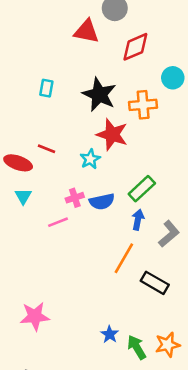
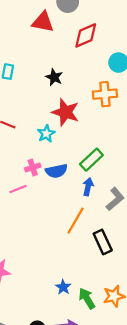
black star: (99, 95) -> (54, 77), size x0.6
orange cross: (143, 105) -> (105, 94), moved
black rectangle: (155, 283) -> (103, 242), turned 35

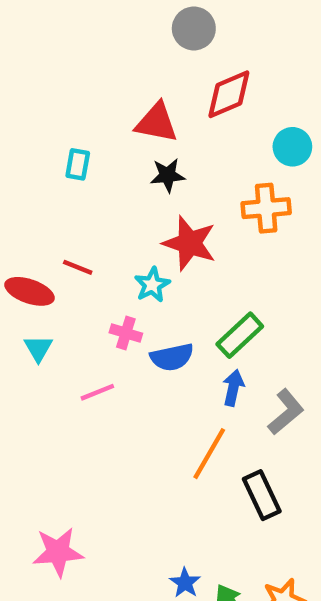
red triangle: (43, 22) -> (157, 123), moved
black star: (54, 77) -> (168, 175), turned -30
pink cross: (33, 168) -> (126, 333), moved, turned 35

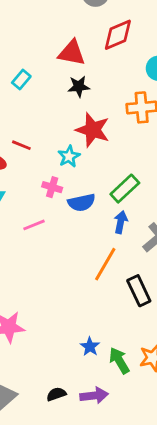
cyan rectangle: (78, 164) -> (21, 79), turned 30

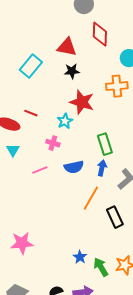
red diamond: (118, 35) -> (100, 34), turned -65
cyan rectangle: (21, 79) -> (31, 66), size x1.6
green rectangle: (125, 189) -> (105, 144), turned -65
blue semicircle: (81, 203) -> (74, 167), moved

